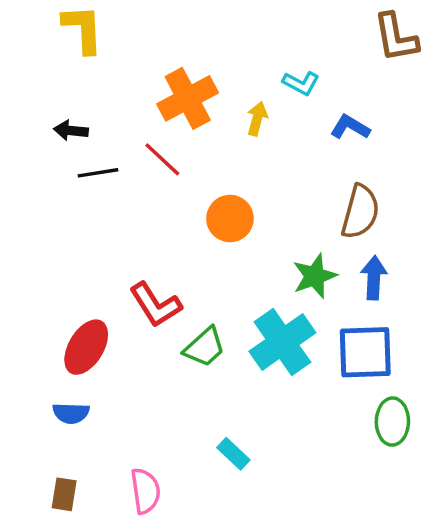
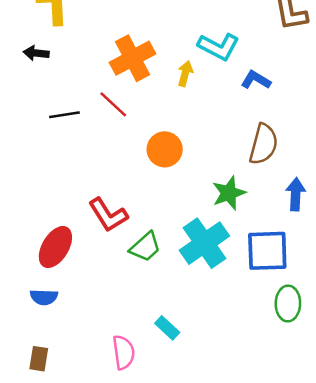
cyan L-shape: (301, 83) -> (219, 47), size x1.5
black arrow: (71, 131) -> (36, 53), moved
blue arrow: (374, 278) -> (296, 194), moved
pink semicircle: (145, 491) -> (124, 352), moved

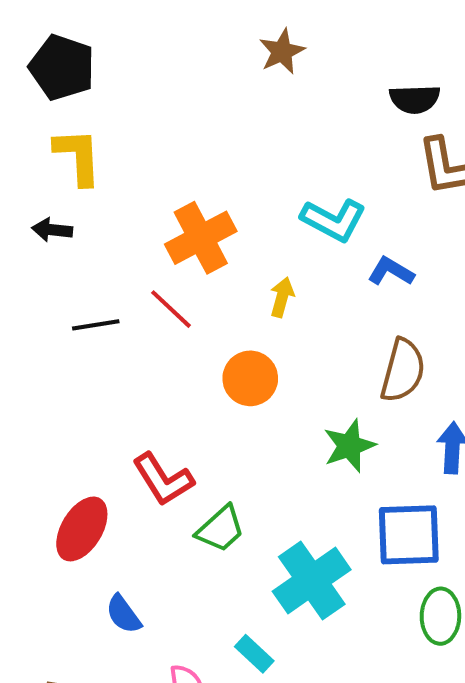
yellow arrow: (185, 74) -> (282, 297), moved
cyan cross: (204, 243) -> (312, 580), moved
blue semicircle: (44, 297) -> (123, 614), moved, turned 52

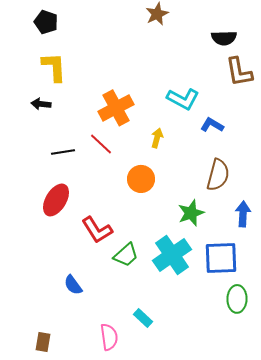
black pentagon: (62, 67) -> (46, 22), size x0.7
red ellipse: (82, 529) -> (56, 200), moved
cyan cross: (312, 580) -> (172, 255), moved
blue semicircle: (123, 614) -> (73, 285), moved

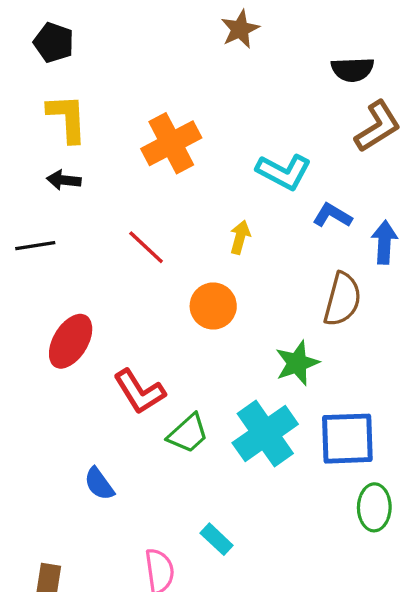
brown L-shape: (239, 72) -> (378, 126), turned -112
black arrow: (41, 104) -> (64, 180), moved
orange cross: (116, 108) -> (171, 143), moved
black line: (63, 152) -> (35, 246), moved
blue arrow: (243, 214) -> (384, 242), moved

